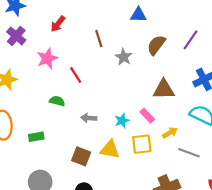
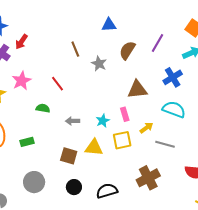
red arrow: (58, 24) -> (21, 42), moved
pink star: (47, 58) -> (22, 81), moved
pink rectangle: (147, 116) -> (125, 114), turned 32

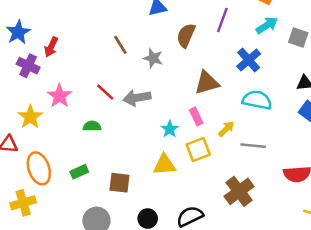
gray arrow: (73, 121) -> (137, 98), moved, size x1.5
brown square: (69, 156) -> (119, 183), moved

